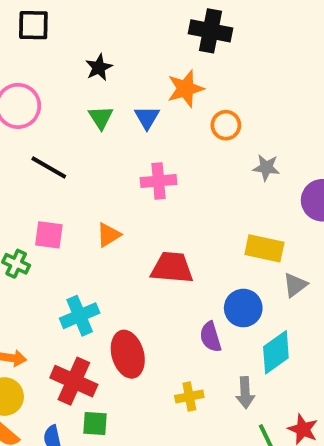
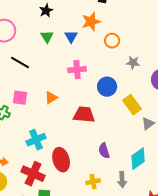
yellow rectangle: (264, 248) -> (132, 105), turned 42
blue circle: (243, 308) -> (107, 87), moved

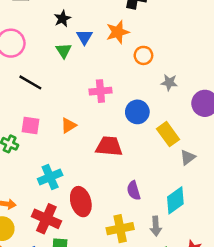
blue triangle: (71, 37) -> (84, 37), moved
yellow cross: (93, 182) -> (120, 229), size x1.5

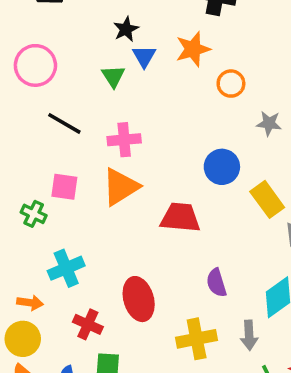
black star: (62, 19) -> (126, 29), moved
pink cross: (100, 91) -> (124, 140), moved
orange triangle: (69, 125) -> (121, 187), size x1.6
cyan cross: (50, 177) -> (66, 268), moved
red cross: (46, 219) -> (88, 324), size x0.7

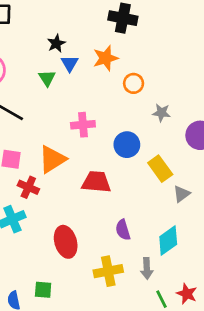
pink cross: (124, 140) -> (83, 125), moved
red cross: (88, 324) -> (28, 187), moved

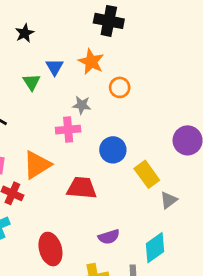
black star: (56, 43) -> (25, 33), moved
orange star: (106, 58) -> (91, 62), turned -30
gray star: (161, 113) -> (82, 105), moved
purple semicircle: (123, 230) -> (109, 237), turned -90

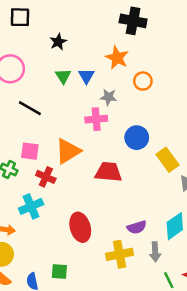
black star: (25, 33) -> (58, 42), moved
blue triangle: (55, 67) -> (86, 76), moved
purple semicircle: (109, 237) -> (137, 227), moved

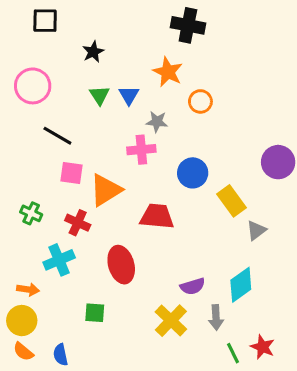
pink square: (30, 151) -> (71, 173), moved
red ellipse: (80, 227) -> (121, 265), moved
yellow cross: (120, 254) -> (171, 321), turned -35
green square: (59, 271) -> (95, 313), moved

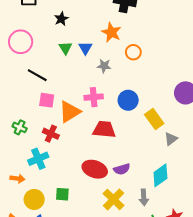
pink cross: (141, 150) -> (94, 97), moved
red ellipse: (121, 265) -> (95, 169), moved, turned -55
purple semicircle: (193, 286) -> (122, 169), moved
yellow circle: (22, 321) -> (34, 199), moved

